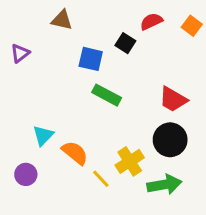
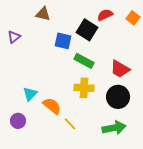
black square: (125, 43) -> (87, 30), size x1.5
green rectangle: (107, 95) -> (84, 61), moved
yellow cross: (130, 161) -> (84, 88), moved, turned 36

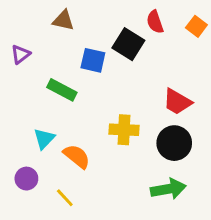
red semicircle: (105, 15) -> (155, 22), turned -84
green rectangle: (84, 61) -> (62, 90), moved
yellow line: (70, 124) -> (65, 198), moved

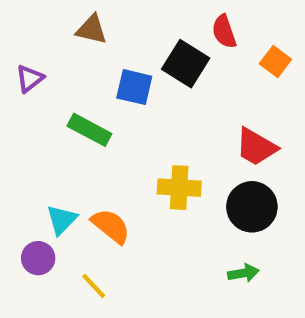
orange square: (196, 26) -> (275, 61), moved
cyan triangle: (44, 139) -> (62, 220), moved
green arrow: (168, 189) -> (243, 273), size x0.6

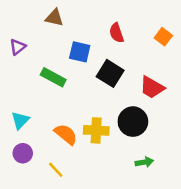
red semicircle: (224, 32) -> (116, 33), moved
black square: (186, 64) -> (110, 73), moved
yellow cross: (179, 188) -> (96, 130), moved
black circle: (252, 207) -> (133, 122), moved
cyan triangle: (62, 220) -> (20, 120), moved

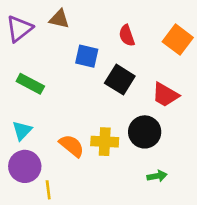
orange square: (163, 37) -> (178, 40), size x1.5
purple triangle: (18, 47) -> (19, 29), moved, size x1.5
green rectangle: (53, 77) -> (30, 84), moved
purple circle: (23, 153) -> (25, 166), size x1.5
yellow line: (56, 170) -> (48, 190), moved, turned 36

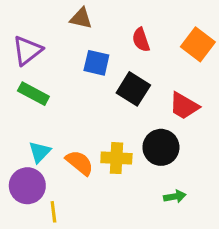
brown triangle: (59, 19) -> (81, 18), moved
purple triangle: (19, 29) -> (27, 51), moved
cyan triangle: (22, 131) -> (40, 152), moved

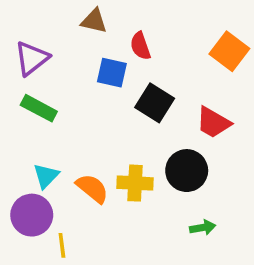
red semicircle: (141, 40) -> (140, 46), moved

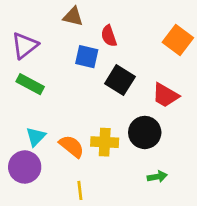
yellow line: (62, 245) -> (80, 190), moved

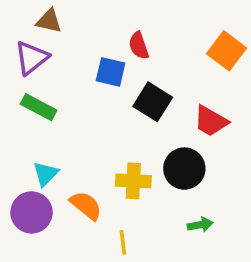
brown triangle: (73, 17) -> (49, 21), moved
orange semicircle: (72, 146) -> (86, 205), moved
yellow line: (80, 190) -> (123, 242), moved

